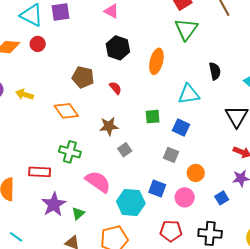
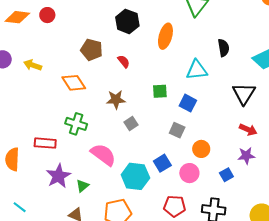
blue square: (157, 188) -> (162, 163), turned 36

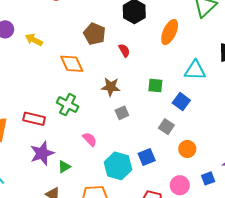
pink semicircle: (103, 155) -> (90, 139), size x0.6
pink circle: (189, 173) -> (180, 185), moved

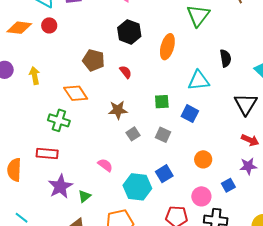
yellow arrow: (34, 40) -> (35, 76), turned 60
green cross: (68, 105) -> (59, 120), moved
gray square: (166, 127) -> (163, 135), moved

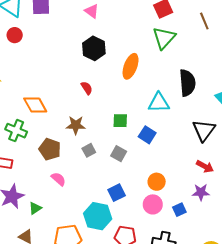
black semicircle: (225, 58) -> (187, 83), size x1.5
brown pentagon: (93, 60) -> (50, 149), moved
cyan hexagon: (137, 187) -> (98, 216), moved
pink circle: (201, 196) -> (153, 204), moved

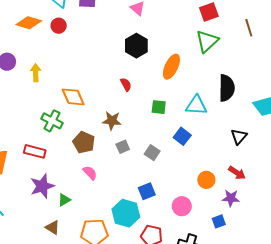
green square: (120, 121) -> (159, 107), moved
black triangle: (204, 130) -> (239, 137), size x0.7
orange circle: (157, 182) -> (206, 180), moved
blue square: (179, 210) -> (219, 221), moved

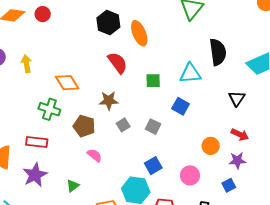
black hexagon: (136, 46) -> (108, 23), moved
orange ellipse: (171, 67) -> (139, 33), moved, turned -40
red semicircle: (126, 84) -> (118, 63), size x1.6
purple star: (42, 186) -> (35, 175), moved

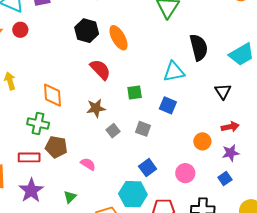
green square: (153, 81) -> (135, 92), moved
orange diamond: (67, 83) -> (52, 95), turned 35
brown pentagon: (84, 126) -> (56, 147), moved
red arrow: (240, 135) -> (230, 127), turned -30

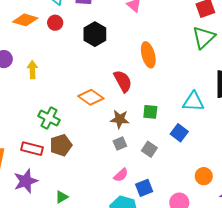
black hexagon: (87, 31) -> (95, 34), moved
orange diamond: (52, 95) -> (91, 97), moved, turned -65
brown star: (96, 108) -> (120, 119), moved
brown pentagon: (56, 147) -> (61, 145), turned 30
pink semicircle: (88, 164) -> (121, 175), moved, turned 91

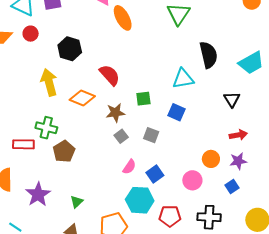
black hexagon: (95, 34) -> (70, 49), moved
orange ellipse: (148, 55) -> (123, 18), moved
yellow arrow: (32, 70) -> (49, 82), moved, size x1.5
red rectangle: (32, 149) -> (23, 144), moved
orange circle: (204, 176) -> (211, 159), moved

